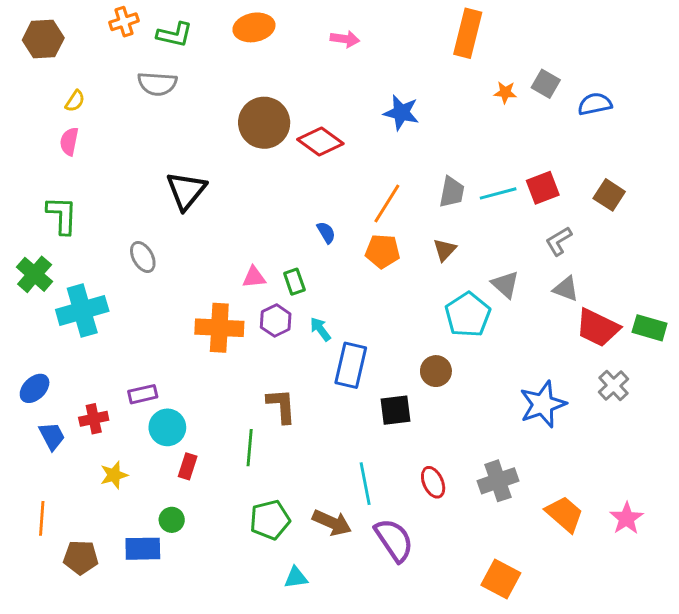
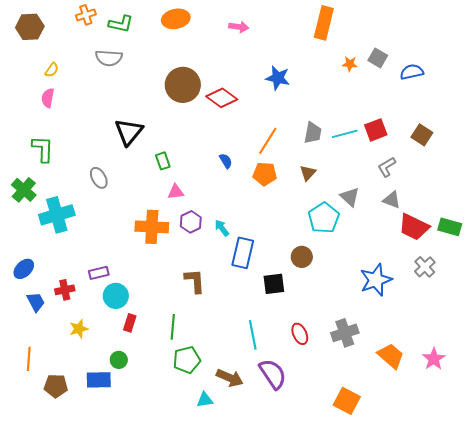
green rectangle: (294, 282) -> (163, 161), moved
green line: (250, 448) -> (173, 327), moved
brown arrow: (332, 523) -> (230, 378), moved

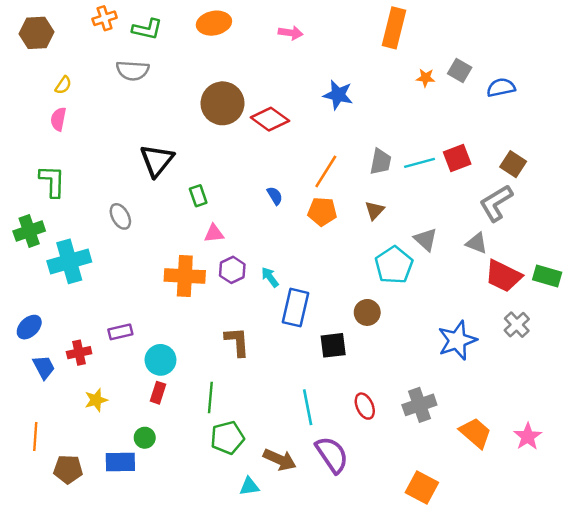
gray L-shape: (387, 167) -> (496, 203), moved, size x1.5
green cross: (24, 190) -> (29, 231), turned 30
cyan circle: (116, 296) -> (160, 360), moved

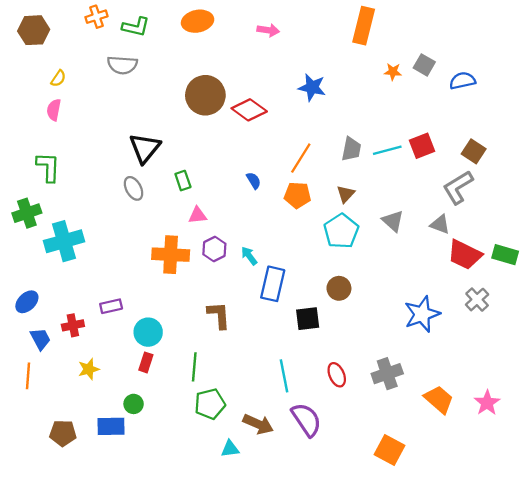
gray ellipse: (120, 216) -> (134, 188), moved
cyan pentagon: (394, 265) -> (341, 231), moved
orange line: (35, 436) -> (28, 376), moved

